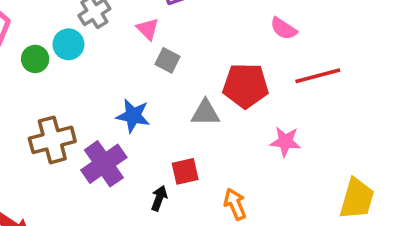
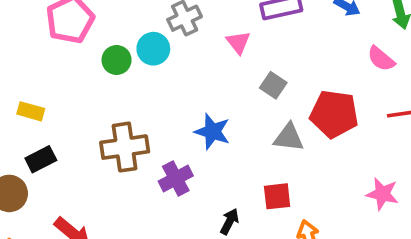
gray square: (168, 60) -> (273, 85), moved
pink star: (285, 142) -> (382, 194), moved
purple cross: (104, 164) -> (176, 179), size x0.7
red square: (185, 171) -> (277, 196), moved

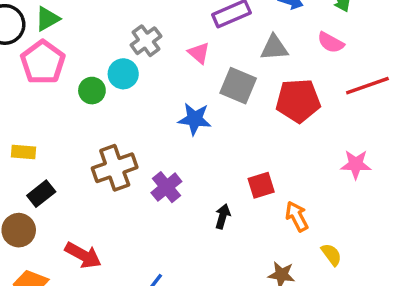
gray square: (273, 85) -> (238, 86), size x1.5
blue star: (212, 132) -> (195, 119), moved
gray triangle: (289, 137) -> (274, 48), moved

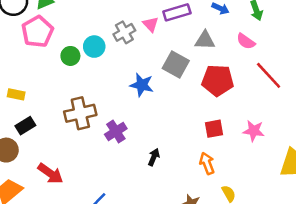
gray cross: (146, 41) -> (124, 32), moved
pink triangle: (199, 53) -> (151, 24), moved
red line: (367, 86) -> (269, 75), turned 60
red square: (261, 185) -> (214, 129), moved

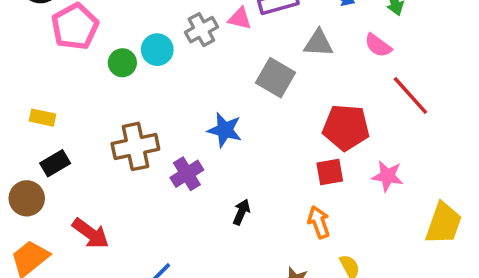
pink triangle: (151, 24) -> (240, 18), turned -35
red pentagon: (218, 80) -> (346, 127), moved
blue star: (142, 85) -> (225, 130), moved

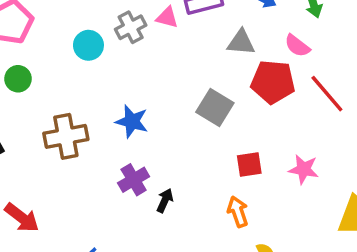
green circle: (122, 63) -> (18, 79), moved
gray square: (276, 78) -> (215, 108), moved
red pentagon: (346, 127) -> (273, 82), moved
blue star: (225, 130) -> (132, 121), moved
purple cross: (187, 174) -> (134, 180), moved

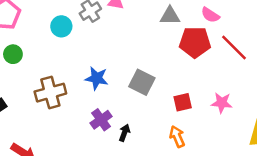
gray square: (215, 108) -> (142, 82), moved

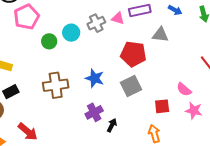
pink semicircle: (210, 15) -> (184, 89), moved
red pentagon: (195, 42) -> (133, 54), moved
green circle: (13, 54) -> (49, 41), moved
gray square: (142, 82) -> (131, 86), turned 30

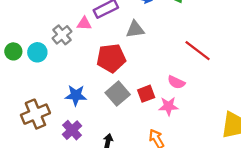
green circle: (49, 41) -> (13, 51), moved
red square: (162, 106) -> (146, 94), moved
pink star: (194, 111) -> (169, 106), moved
purple cross: (94, 112) -> (72, 130), moved

